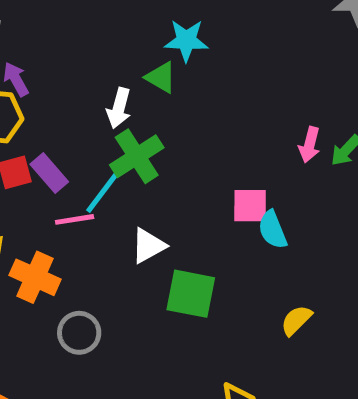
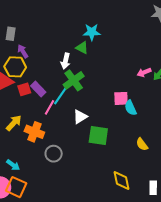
pink arrow: (310, 145) -> (144, 72), turned 56
pink line: (75, 219) -> (49, 107), turned -49
yellow semicircle: (296, 320) -> (142, 144), turned -80

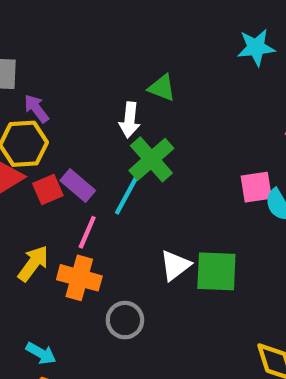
cyan star: (92, 32) -> (256, 47), moved
pink line: (49, 107) -> (87, 232), moved
white triangle: (80, 117) -> (175, 265), moved

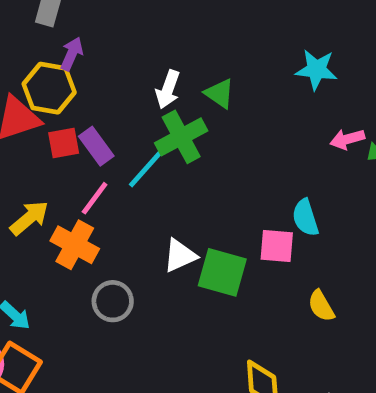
cyan star: (256, 47) -> (316, 70), moved
green triangle: (162, 88) -> (220, 93), moved
purple arrow: (36, 109) -> (72, 54), turned 48
pink square: (256, 187) -> (277, 246), moved

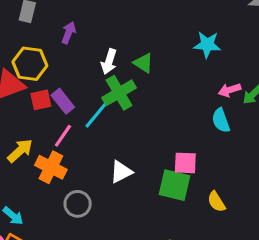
purple arrow: (72, 54) -> (69, 33), moved
cyan semicircle: (305, 218) -> (221, 120), moved
green square: (222, 272) -> (175, 185), moved

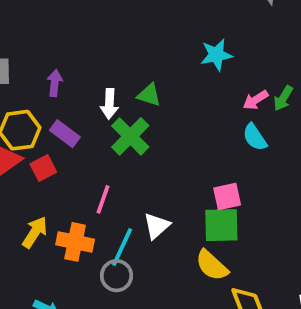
purple rectangle: (63, 101) -> (65, 134), moved
cyan line: (97, 114) -> (122, 247), moved
pink line: (63, 136) -> (103, 199), moved
yellow semicircle: (216, 202) -> (212, 265), moved, size x1.4

